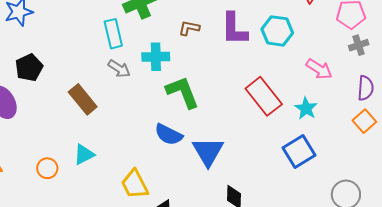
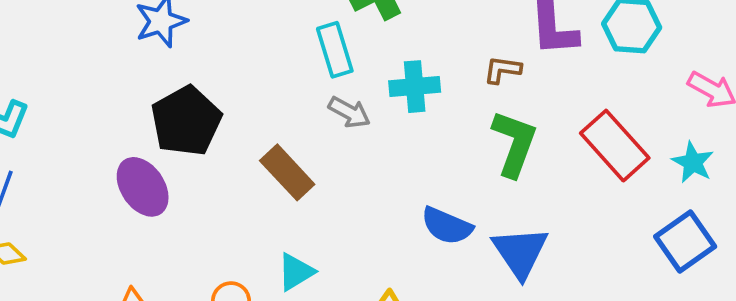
brown L-shape: (189, 28) -> (502, 70), moved
black pentagon: (29, 68) -> (186, 121), size x1.4
green L-shape: (183, 92) -> (514, 143), moved, turned 45

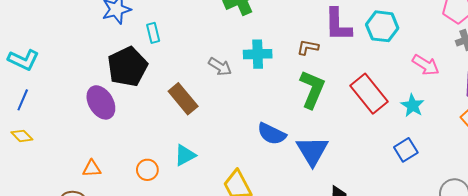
cyan rectangle: (335, 50) -> (153, 33), moved, size x0.7
blue square: (685, 241) -> (406, 150), size x0.7

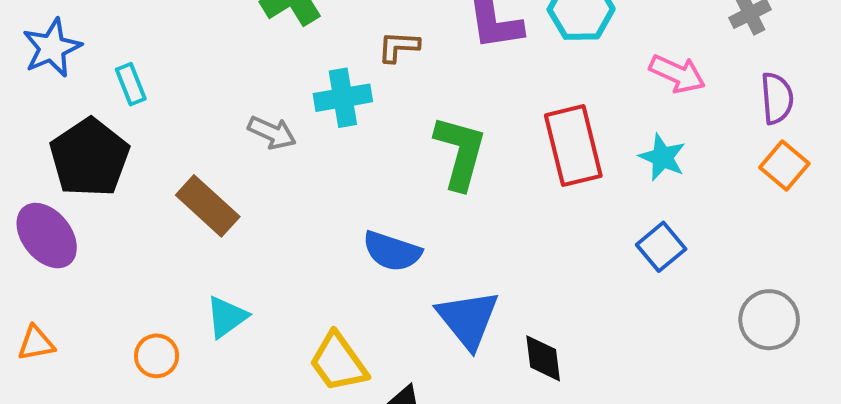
brown L-shape: (308, 47) -> (399, 47), moved
red rectangle: (369, 94) -> (573, 146), turned 33
blue triangle: (312, 151) -> (468, 319), moved
orange triangle: (92, 169) -> (36, 343), moved

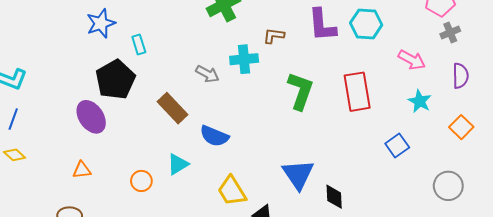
cyan star: (662, 157) -> (420, 101), moved
orange square: (784, 166) -> (461, 127), moved
blue semicircle: (392, 251) -> (214, 136), moved

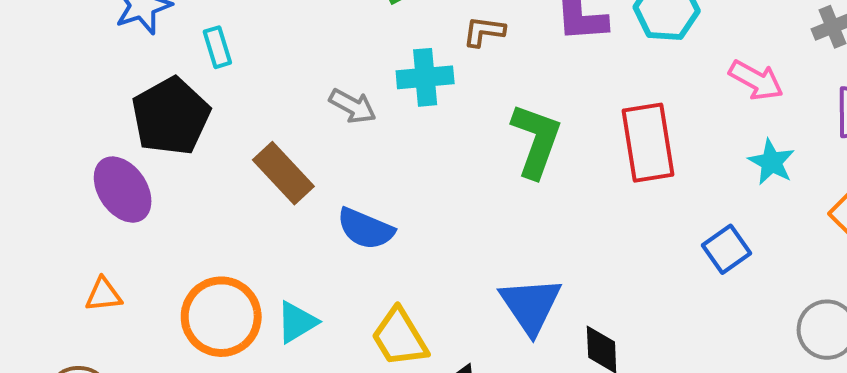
cyan triangle: (178, 164) -> (297, 322), moved
orange circle: (141, 181) -> (221, 317), size x1.8

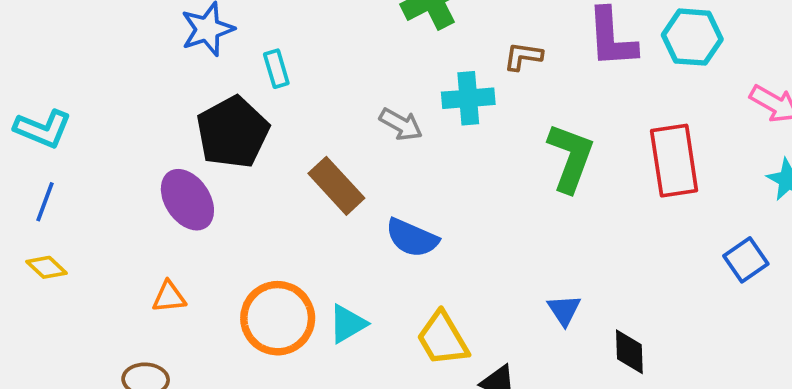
blue triangle: (531, 305) -> (564, 310), size x0.6

